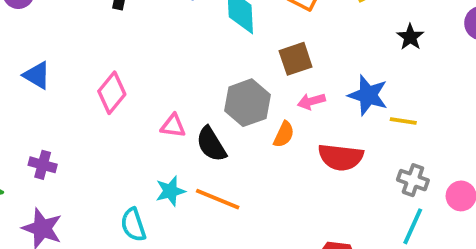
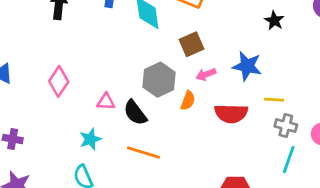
yellow line: (403, 121) -> (274, 100), moved
cyan star: (170, 191) -> (90, 139), moved

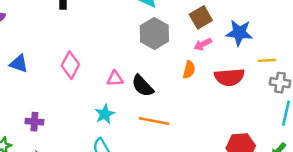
brown square: (191, 44) -> (201, 17), moved
gray hexagon: (159, 80) -> (154, 33), moved

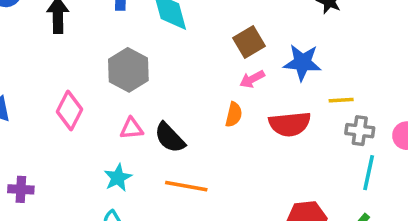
gray hexagon: (154, 33) -> (128, 70), moved

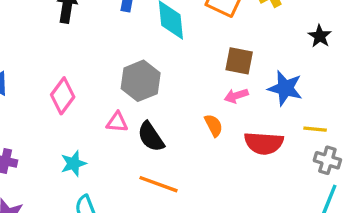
brown square: (249, 42) -> (239, 61), turned 32
gray hexagon: (128, 70) -> (141, 81), moved
orange semicircle: (234, 115) -> (214, 125), turned -50
cyan star: (118, 178) -> (73, 164), moved

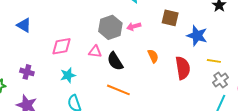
pink diamond: (63, 96) -> (62, 46), moved, turned 40
pink arrow: (236, 96) -> (134, 26), moved
red semicircle: (264, 143) -> (183, 68), turned -105
gray cross: (327, 160) -> (221, 80), turned 35

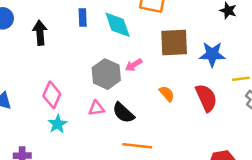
brown square: (170, 18) -> (174, 43), size x1.4
pink diamond: (62, 46) -> (52, 95), moved, turned -40
cyan star: (68, 75) -> (57, 124), moved

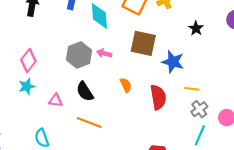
pink arrow: (134, 65) -> (104, 53), turned 32
pink triangle: (96, 108) -> (56, 100), moved

